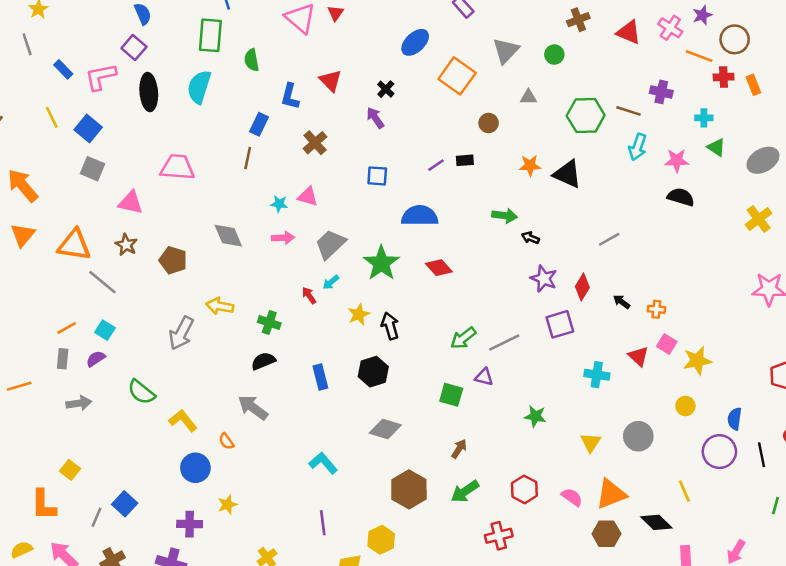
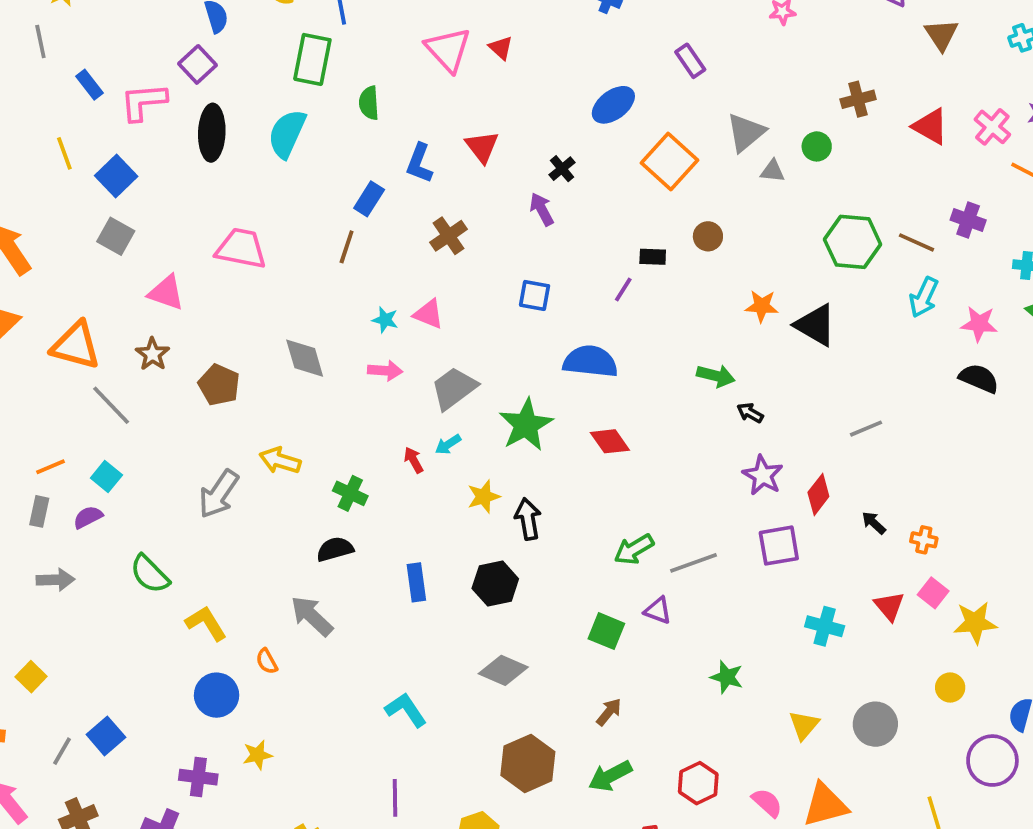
red triangle: (335, 13) -> (501, 48), turned -30
gray triangle: (528, 97) -> (773, 171), moved
black rectangle: (465, 160) -> (653, 257), moved
purple line: (436, 165) -> (623, 289), turned -30

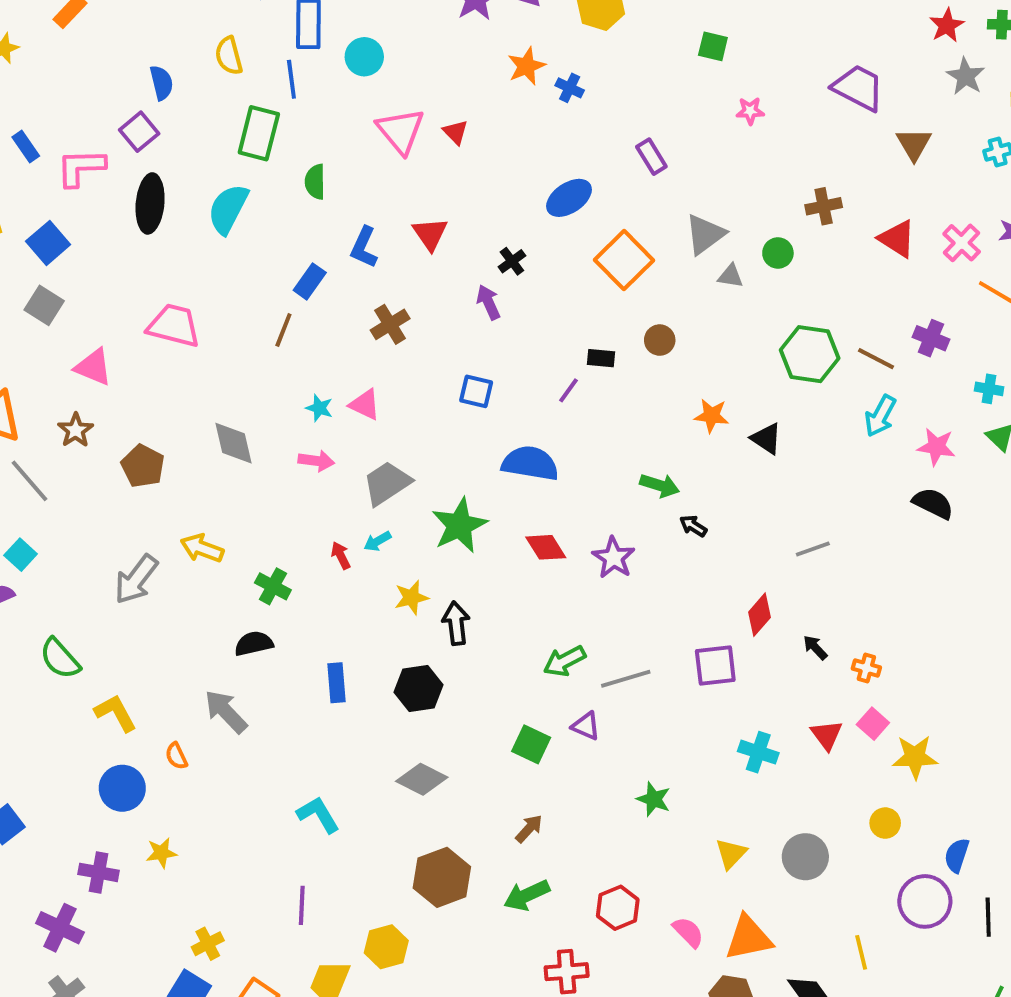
black triangle: (815, 325) -> (766, 439), size x0.7
purple star: (763, 475) -> (614, 558), moved

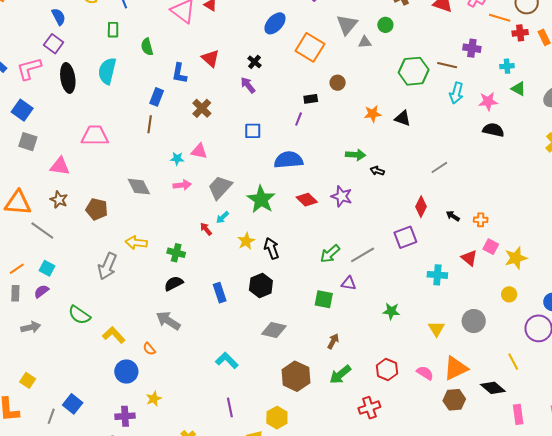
green rectangle: (259, 133) -> (113, 30), size x0.6

